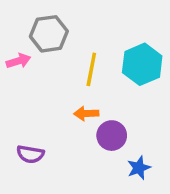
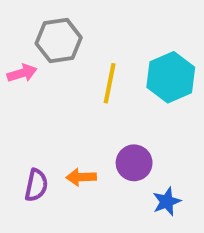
orange arrow: (86, 113) -> (81, 177), moved
purple semicircle: (30, 154) -> (36, 185), turned -88

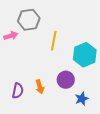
cyan hexagon: (171, 77) -> (85, 55), moved
orange arrow: (81, 177) -> (40, 87), turned -104

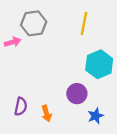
yellow line: (54, 41) -> (84, 23), moved
orange arrow: (40, 87) -> (46, 113), moved

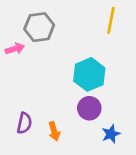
yellow line: (84, 23) -> (111, 20), moved
cyan hexagon: (99, 64) -> (89, 74), moved

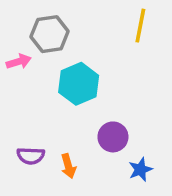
cyan hexagon: (89, 74) -> (79, 84), moved
purple semicircle: (24, 123) -> (31, 156), turned 80

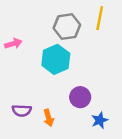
gray hexagon: (50, 34) -> (67, 27), moved

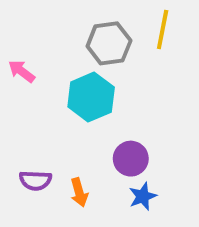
pink arrow: (13, 44) -> (22, 71), turned -126
blue star: (100, 120) -> (143, 196), moved

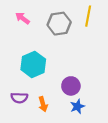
pink arrow: (22, 71) -> (23, 18), moved
cyan hexagon: (91, 97) -> (33, 64), moved

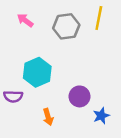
purple semicircle: (19, 98) -> (13, 96), moved
blue star: (77, 106) -> (101, 116), moved

